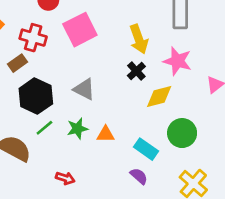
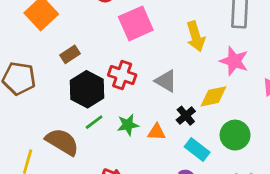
red cross: (33, 38) -> (122, 75), moved
black cross: (136, 71) -> (186, 116), moved
gray triangle: (84, 89) -> (166, 81), moved

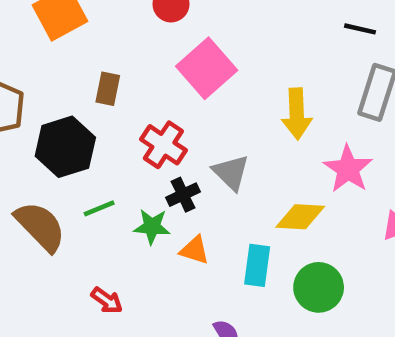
pink square: (136, 23) -> (207, 68), turned -32
brown rectangle: (70, 54) -> (108, 89), moved, turned -60
black hexagon: (87, 89) -> (65, 147), moved
black cross: (186, 116) -> (183, 195), moved
cyan rectangle: (197, 150) -> (257, 265), moved, turned 45

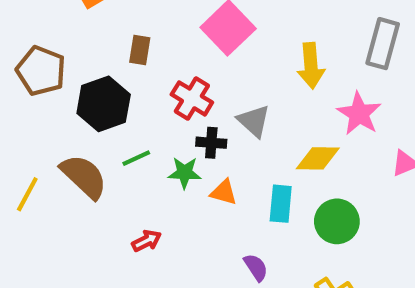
black cross: (183, 195) -> (211, 143), turned 32
red arrow: (107, 300) -> (147, 241), turned -60

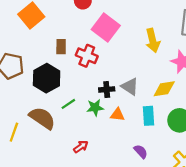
red cross: (192, 98) -> (87, 56), moved
gray triangle: (254, 121) -> (130, 87), moved

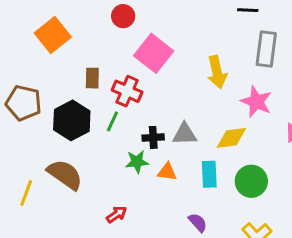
gray triangle: (130, 87) -> (185, 134), turned -36
green line: (68, 104) -> (112, 121), moved, turned -32

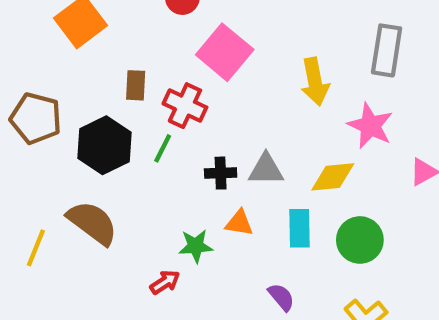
green star: (137, 162) -> (196, 246), moved

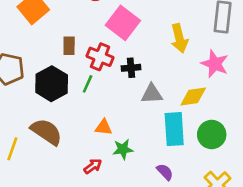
black cross: (221, 173) -> (131, 68), moved
orange triangle: (239, 223) -> (104, 127), moved
cyan rectangle: (300, 228) -> (174, 129), size x1.4
green star: (196, 246) -> (123, 149), moved

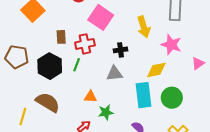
red cross: (100, 57) -> (85, 44), turned -30
black cross: (131, 68) -> (121, 50), moved
gray triangle: (152, 94) -> (115, 74), moved

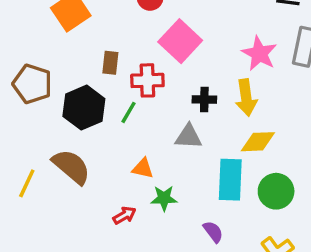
yellow arrow: (144, 27) -> (246, 98), moved
pink star: (171, 45) -> (259, 53), moved

